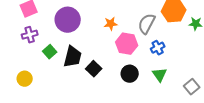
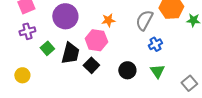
pink hexagon: (127, 44) -> (96, 40), moved

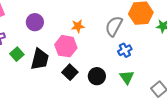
purple circle: (65, 16) -> (35, 22), size x0.7
black square: (91, 65) -> (70, 72), moved

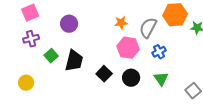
orange star: (78, 26) -> (121, 23), moved
pink hexagon: (66, 46) -> (128, 48), moved

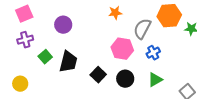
orange star: (121, 23) -> (115, 13), moved
green triangle: (161, 79) -> (155, 80), turned 35

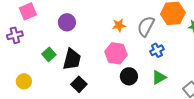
orange star: (115, 13) -> (119, 25), moved
purple cross: (25, 40) -> (15, 35), moved
pink hexagon: (122, 49) -> (116, 53), moved
black square: (98, 75) -> (79, 84), moved

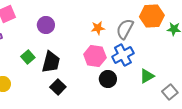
blue cross: (157, 50) -> (123, 55), moved, size x1.5
green triangle: (159, 77) -> (147, 76), moved

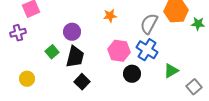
purple circle: (46, 25) -> (72, 32), moved
orange star: (98, 28) -> (110, 16), moved
blue cross: (123, 55) -> (147, 50), turned -30

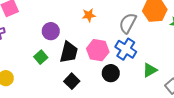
green square: (52, 52) -> (41, 57), moved
black trapezoid: (75, 57) -> (69, 52), moved
black square: (82, 82) -> (72, 81), moved

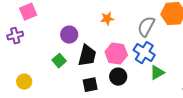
green triangle: (150, 70) -> (157, 73), moved
black circle: (111, 73) -> (118, 77), moved
black square: (72, 81) -> (90, 85), turned 35

